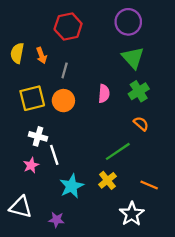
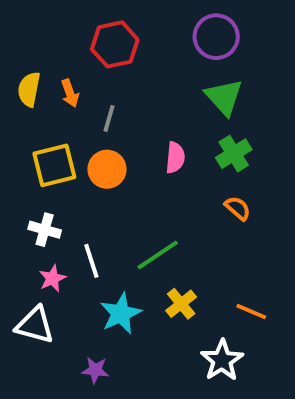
white cross: (38, 136) -> (45, 230), moved
green line: (118, 151) -> (158, 255), moved
white triangle: (21, 207) -> (35, 325), moved

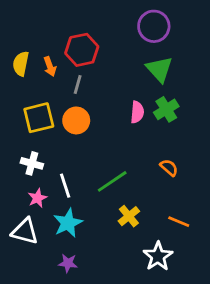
red hexagon: (115, 44) -> (82, 50), moved
pink semicircle: (175, 158) -> (137, 112), moved
orange semicircle: (238, 208) -> (169, 168), moved
cyan star: (121, 313) -> (68, 223), moved

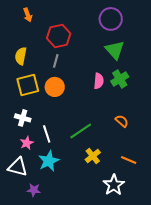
yellow semicircle: (21, 64) -> (21, 56), moved
orange arrow: (50, 66) -> (28, 15), moved
purple star: (68, 263) -> (34, 190), moved

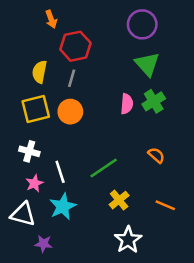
orange arrow: (28, 15) -> (51, 19), moved
yellow semicircle: (21, 56) -> (40, 72), moved
white star: (114, 185) -> (128, 240), moved

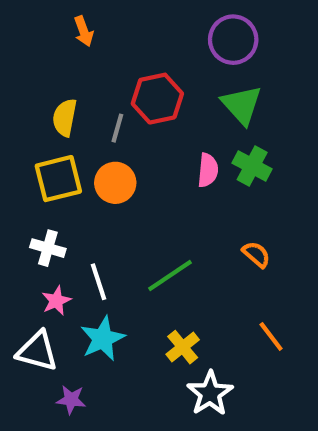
red hexagon: (75, 46) -> (157, 99), moved
green cross: (154, 101) -> (252, 166), turned -30
yellow cross: (119, 200) -> (183, 347), moved
orange line: (165, 205) -> (271, 336), turned 30

